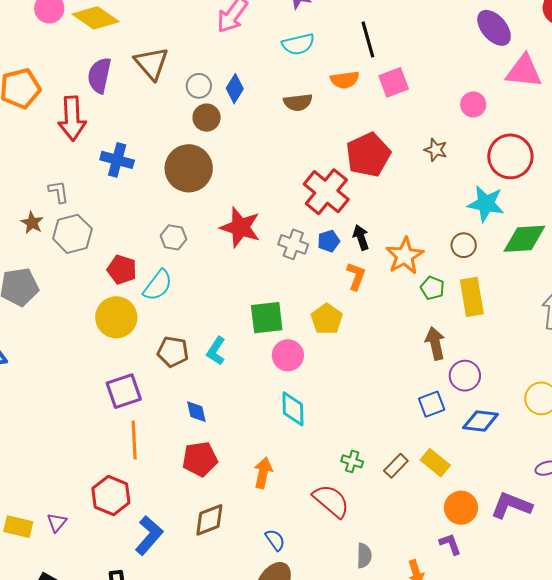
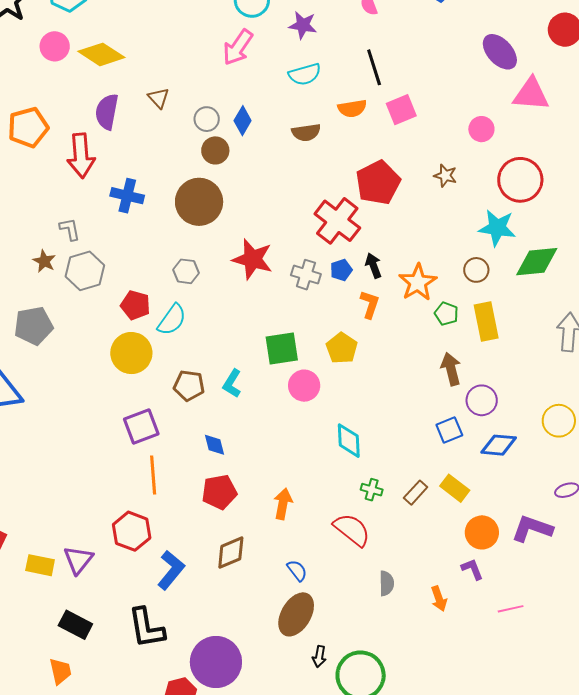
brown triangle: (151, 63) -> (159, 98), size x0.6
cyan diamond: (293, 409) -> (349, 441), moved
purple triangle: (57, 522) -> (78, 560), size x1.5

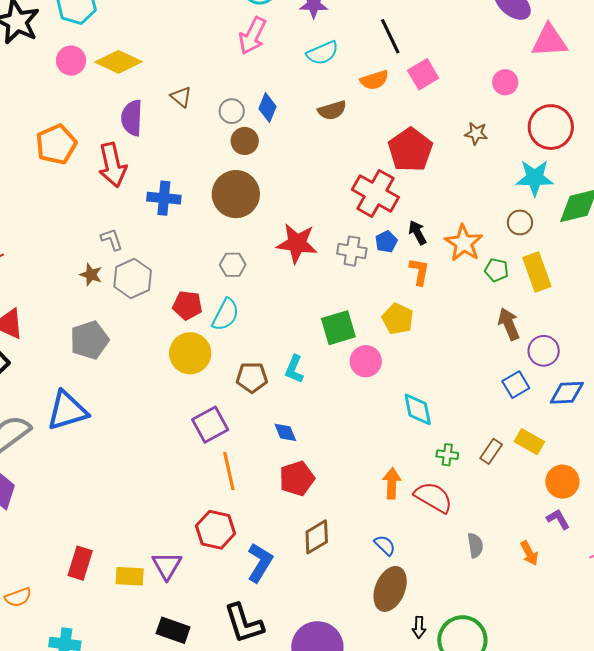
orange arrow: (283, 504) -> (392, 483), moved

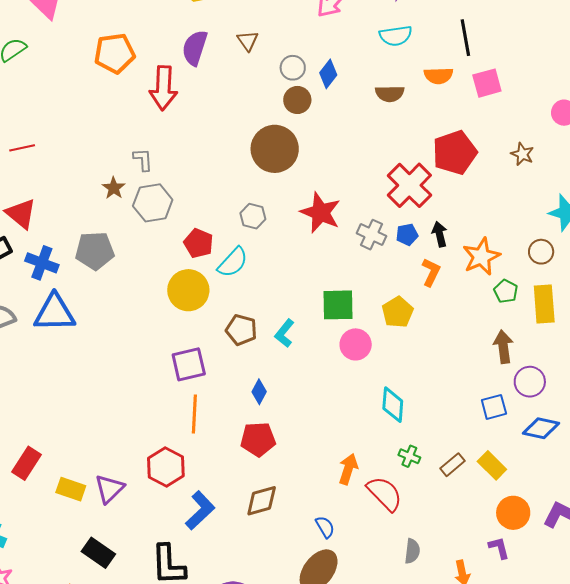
blue cross: (164, 198) -> (42, 263), moved
blue diamond: (285, 432) -> (259, 392), turned 35

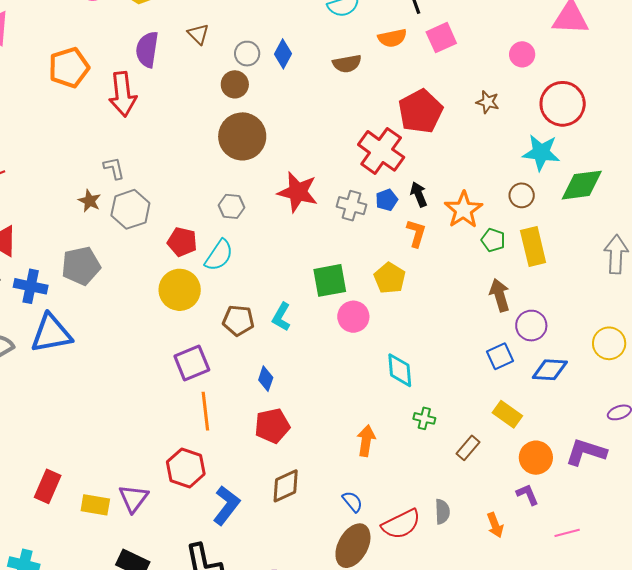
brown circle: (297, 100) -> (235, 84), moved
brown rectangle: (453, 465) -> (468, 448), moved
red semicircle: (385, 494) -> (401, 524), moved, turned 117

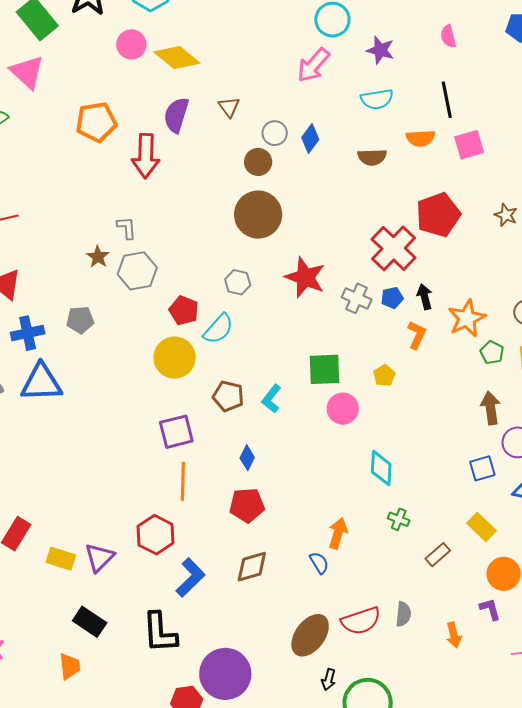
gray pentagon: (81, 266) -> (80, 320), size x0.7
yellow pentagon: (390, 278) -> (384, 375), size x0.7
blue cross: (31, 286) -> (28, 333), turned -32
blue semicircle: (352, 502) -> (319, 563), moved

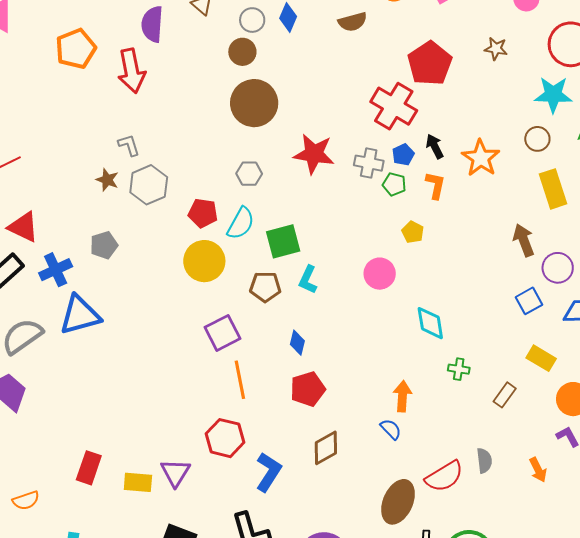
green pentagon: (492, 353) -> (394, 184), moved
green square: (324, 369) -> (283, 241), moved

